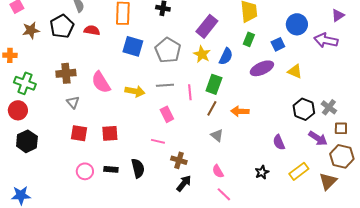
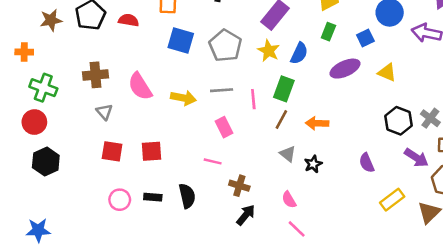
black star: (262, 172) -> (313, 164), moved

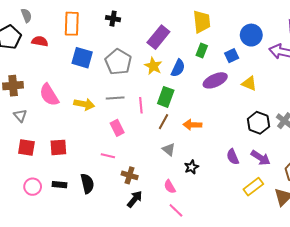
purple arrow: (416, 158) -> (261, 158), moved
black star: (313, 164) -> (191, 167), moved

